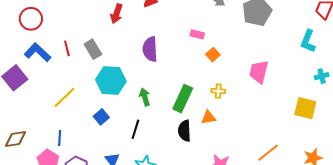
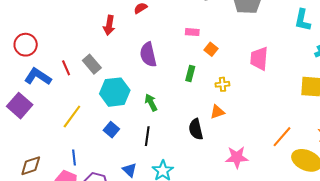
green rectangle: (183, 99) -> (190, 73), moved, size x0.6

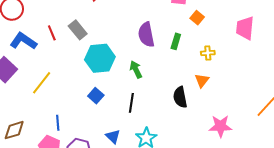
purple semicircle: (148, 55) -> (146, 35), moved
orange triangle: (217, 112) -> (202, 80), turned -35
yellow line: (72, 116) -> (42, 83), moved

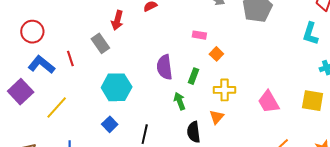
pink trapezoid: (245, 28) -> (269, 102), moved, turned -40
gray rectangle: (78, 30) -> (100, 43), moved
yellow cross: (208, 53) -> (225, 90), size x1.5
green arrow: (136, 70) -> (180, 101), moved

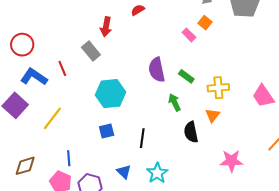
pink rectangle: (199, 35) -> (189, 35), turned 40
orange square: (216, 54) -> (205, 23), moved
green rectangle: (193, 76) -> (186, 76), turned -70
blue square: (110, 124) -> (107, 131), turned 35

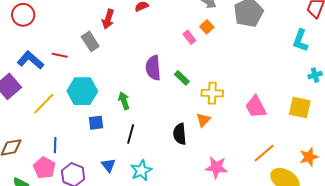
red circle: (22, 45) -> (23, 15), moved
red line: (62, 68) -> (60, 55), turned -63
cyan hexagon: (111, 94) -> (82, 91), moved
green arrow: (174, 102) -> (124, 101), moved

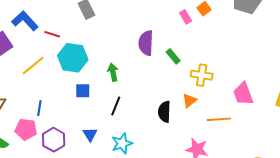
red line: (60, 55) -> (52, 34), moved
orange line: (264, 153) -> (219, 119), moved, turned 30
pink pentagon: (44, 168) -> (26, 129), turned -30

